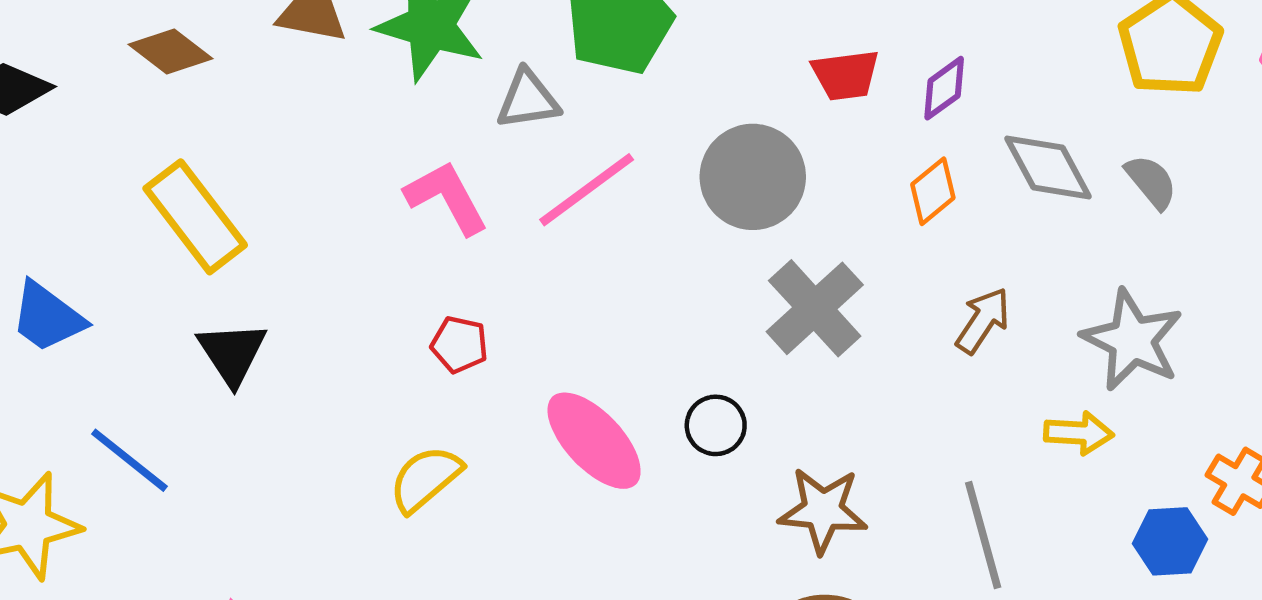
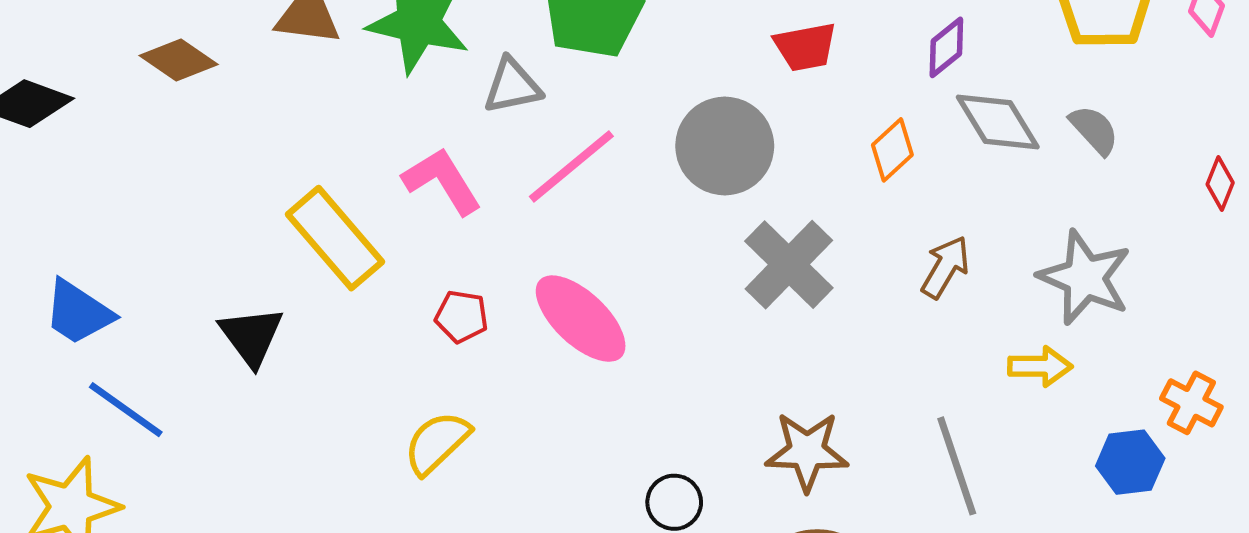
purple diamond: (944, 88) -> (946, 47), moved
yellow rectangle: (195, 217) -> (335, 238), moved
black circle: (716, 425) -> (674, 502), moved
pink ellipse: (594, 441) -> (581, 319), moved
blue line: (129, 460) -> (126, 410), moved

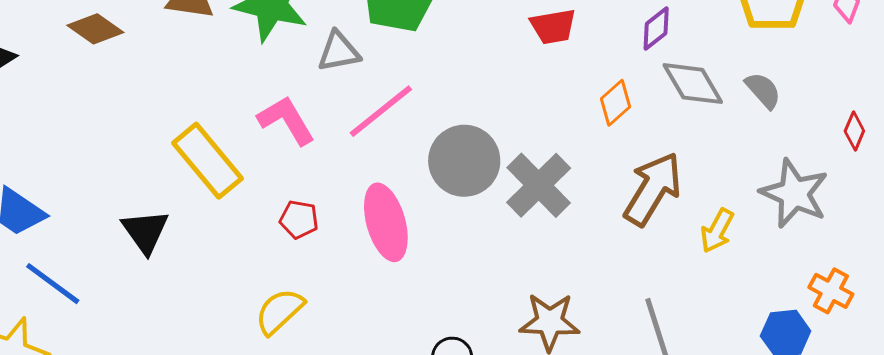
gray circle: (725, 146) -> (464, 161), moved
brown arrow: (945, 267) -> (653, 189), size x1.6
gray star: (1085, 278) -> (794, 193), moved
pink ellipse: (581, 319) -> (386, 222), turned 30
yellow arrow: (1040, 366) -> (717, 231), moved, turned 117

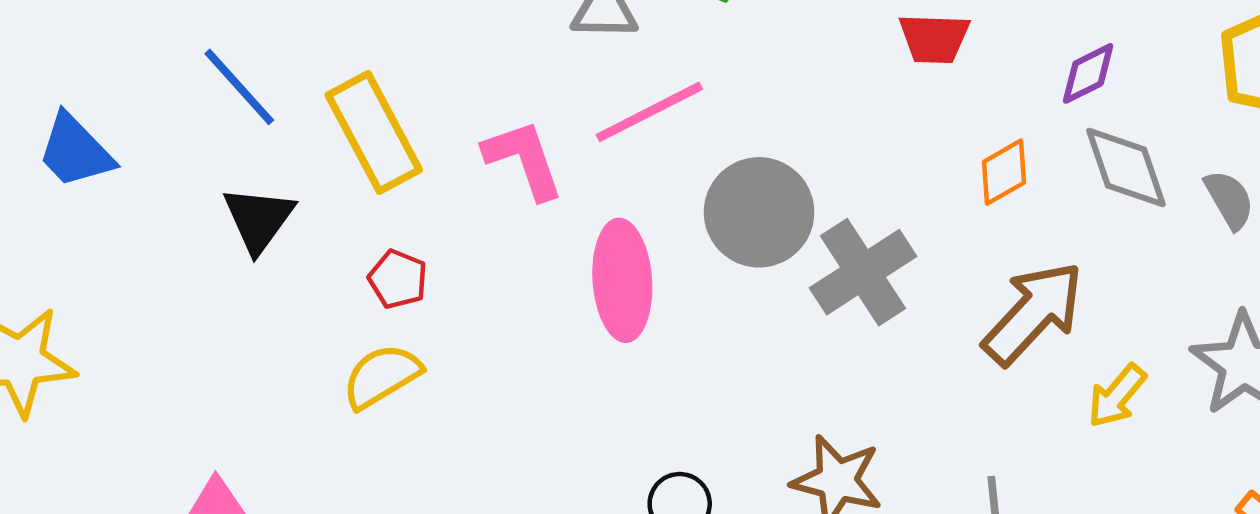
pink L-shape: (286, 120) -> (524, 159), moved
red pentagon: (299, 219) -> (398, 279), moved
blue line: (53, 284) -> (239, 87), moved
yellow semicircle: (280, 311) -> (382, 376), moved

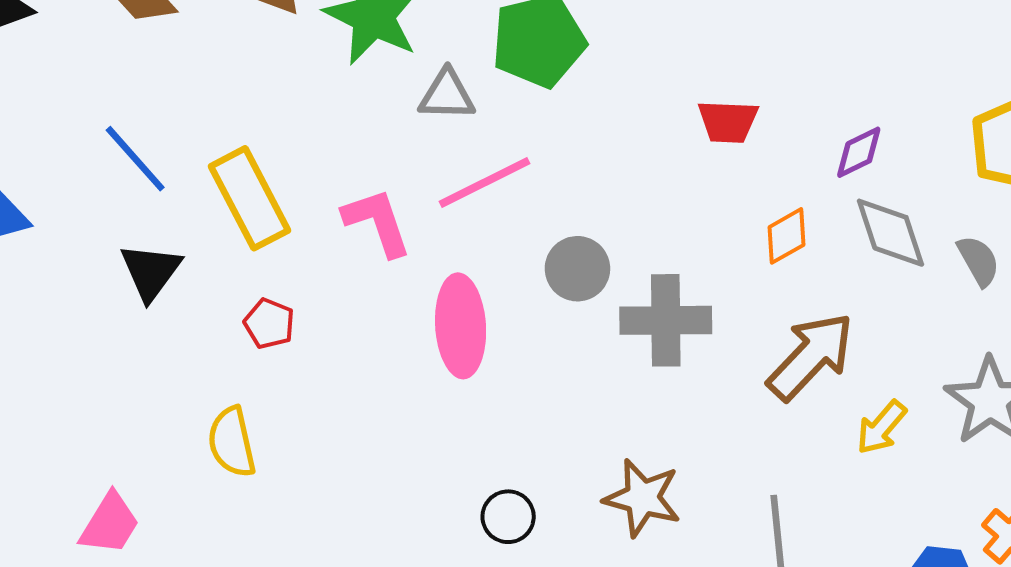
gray circle: (759, 212) -> (577, 269), size x0.7
gray cross: (863, 272) -> (666, 320), turned 32
yellow semicircle: (382, 376) -> (232, 442), moved, turned -72

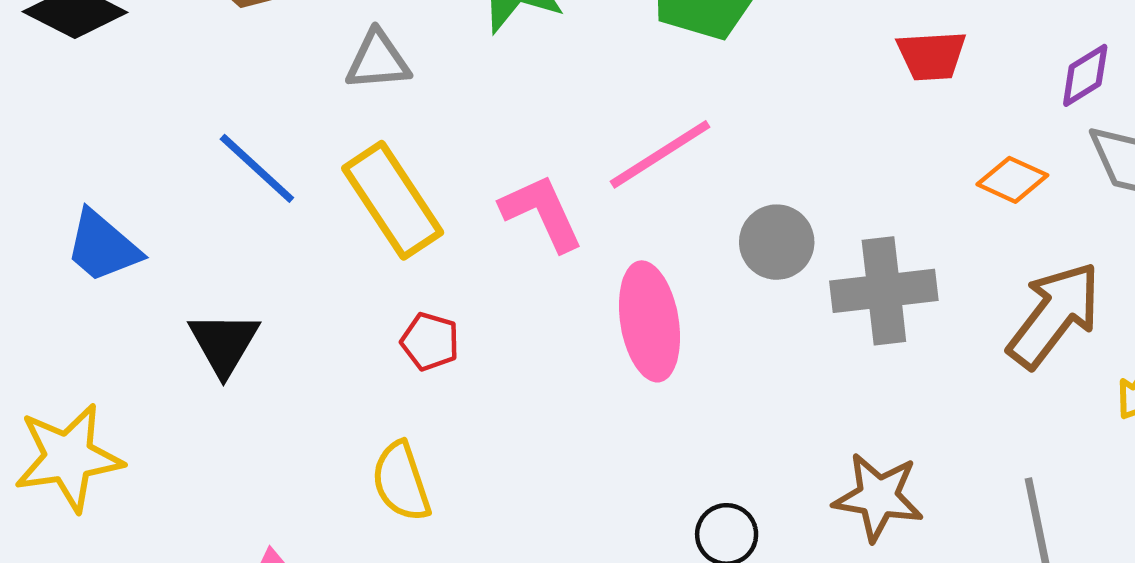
gray triangle: (447, 95) -> (378, 60), moved
orange diamond: (787, 236) -> (1012, 180), turned 60
black triangle: (151, 272) -> (224, 343), moved

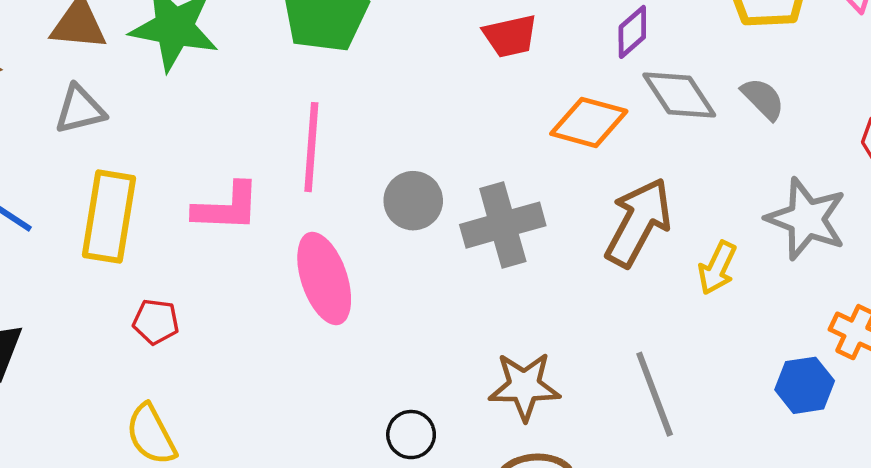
pink line: (660, 154) -> (311, 147), turned -44
orange diamond: (1012, 180) -> (589, 122), size x1.4
yellow rectangle: (393, 200) -> (109, 217), turned 52
pink L-shape: (542, 213) -> (227, 207), turned 126

